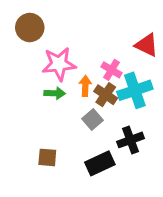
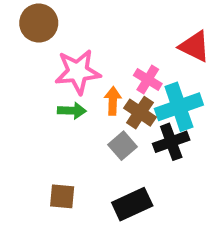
black cross: (131, 140) -> (171, 142), moved

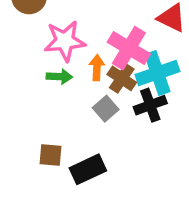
pink cross: (148, 79) -> (129, 48), size x1.6
black rectangle: (132, 204) -> (88, 169), moved

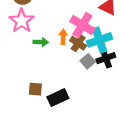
pink star: (65, 41) -> (22, 21), moved, turned -30
black cross: (150, 105) -> (106, 58), moved
gray square: (106, 109) -> (88, 61), moved

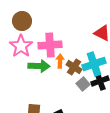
pink cross: (82, 25) -> (50, 45), moved, turned -35
green arrow: (41, 42) -> (39, 66), size x1.5

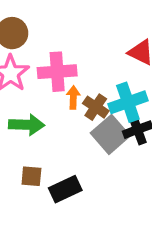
green arrow: (39, 66) -> (27, 125), moved
gray square: (83, 84) -> (110, 134), size x1.6

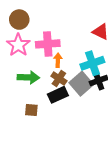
brown cross: (96, 107) -> (59, 79), moved
black rectangle: (65, 189) -> (58, 95), moved

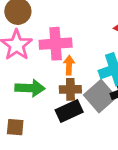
brown cross: (59, 79) -> (70, 89), turned -35
brown square: (31, 110) -> (15, 127), moved

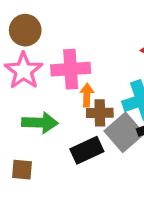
brown cross: (70, 89) -> (100, 113), moved

